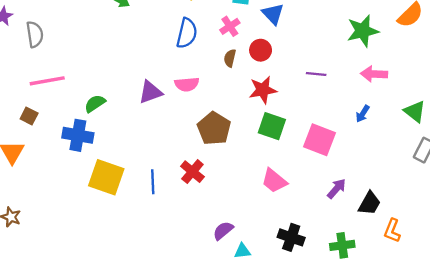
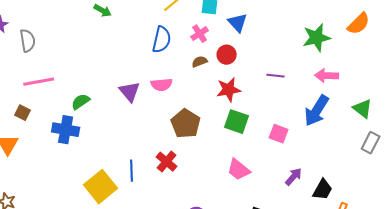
brown semicircle: (230, 58) -> (200, 62), turned 56
purple triangle: (150, 92) -> (130, 92), turned -50
blue arrow: (363, 114) -> (317, 111), size x2.0
pink square: (320, 140) -> (279, 134), size x0.7
yellow square: (106, 177) -> (101, 187), moved, turned 32

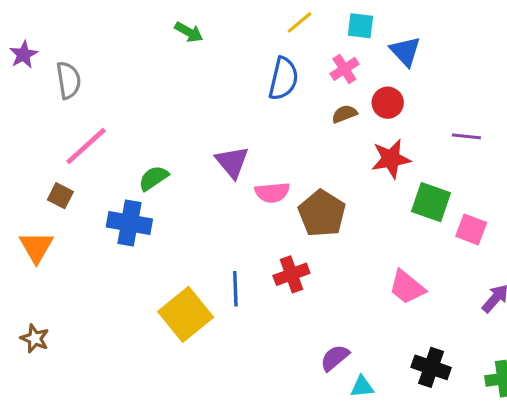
pink line: (39, 82) -> (86, 146), turned -32
pink semicircle: (162, 85) -> (272, 193), moved
green square: (237, 122) -> (431, 202), moved
red cross: (167, 162) -> (291, 274), turned 30

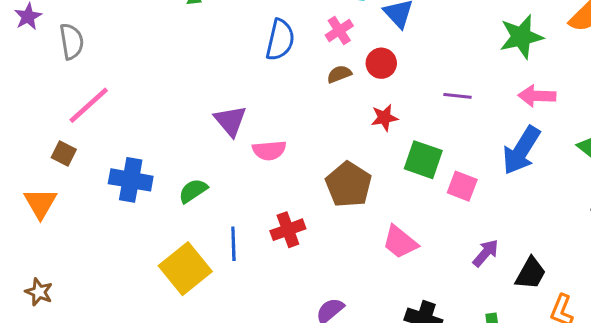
red star: (391, 159) -> (384, 118), size x0.7
green semicircle: (153, 178) -> (193, 191), moved
brown pentagon: (322, 213) -> (349, 185), moved

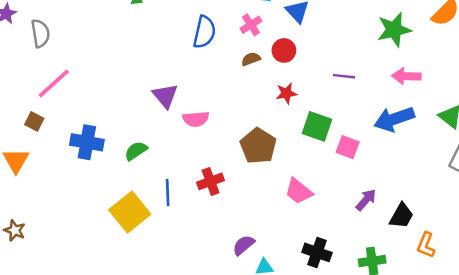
blue arrow: (521, 150) -> (394, 119), turned 39

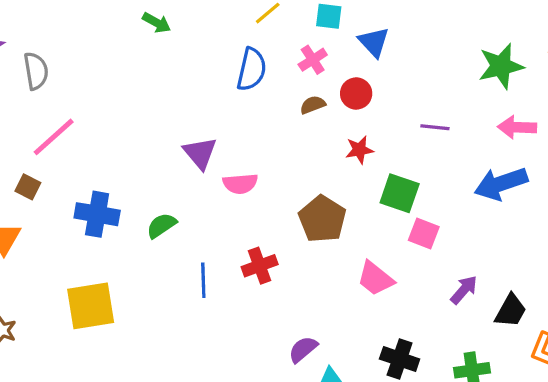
pink square: (348, 147) -> (424, 233), moved
yellow square: (130, 212) -> (91, 306), moved, turned 30

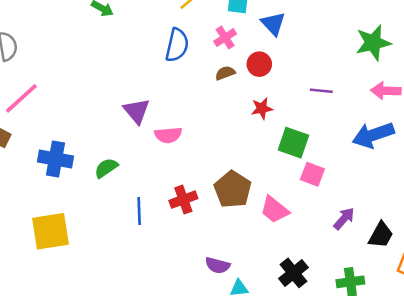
brown pentagon: (322, 219) -> (233, 189), moved
purple semicircle: (303, 349) -> (218, 265), turned -125
black cross: (400, 359) -> (293, 273), turned 32

